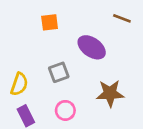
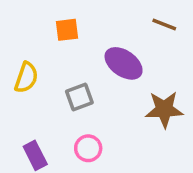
yellow semicircle: (19, 84) -> (26, 78), moved
brown star: (110, 93) -> (164, 109), moved

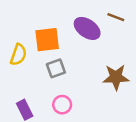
orange square: (67, 30) -> (47, 40), moved, size x1.5
purple ellipse: (124, 63) -> (87, 28), moved

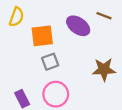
yellow semicircle: (18, 55) -> (16, 17), moved
pink circle: (62, 105) -> (56, 94), size x1.5

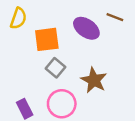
gray square: (50, 62) -> (55, 68), turned -30
brown star: (104, 70) -> (94, 80), moved, turned 30

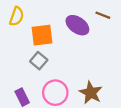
gray square: (55, 68) -> (39, 61), moved
brown star: (94, 80) -> (91, 93), moved

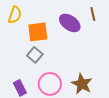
brown line: (103, 15) -> (93, 14), turned 56

